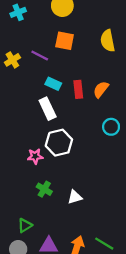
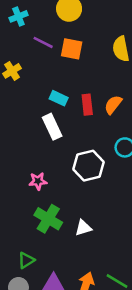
purple line: (40, 55) -> (43, 42), moved
white hexagon: (59, 143) -> (88, 166), moved
green cross: (44, 189) -> (48, 219), size x1.5

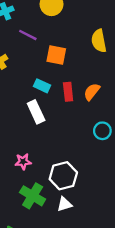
orange square: (72, 49) -> (56, 55), moved
white hexagon: (88, 166) -> (63, 176), moved

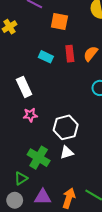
cyan rectangle: (42, 86) -> (46, 57), moved
white rectangle: (36, 112) -> (24, 87), moved
green cross: (33, 196) -> (39, 158), moved

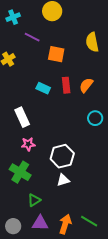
green cross: (39, 158) -> (20, 172), moved
green triangle: (21, 178) -> (34, 200), moved

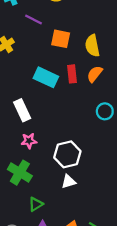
yellow semicircle: (92, 42) -> (92, 46), moved
cyan rectangle: (43, 88) -> (46, 77), size x1.5

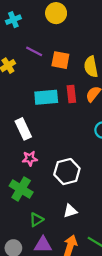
purple line: (33, 20) -> (34, 51), moved
cyan rectangle: (46, 77) -> (46, 97), turned -30
white triangle: (69, 182) -> (70, 211), moved

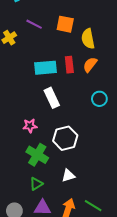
orange square: (60, 60) -> (65, 24), moved
white rectangle: (23, 129) -> (52, 98), moved
green cross: (21, 189) -> (37, 155), moved

